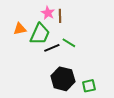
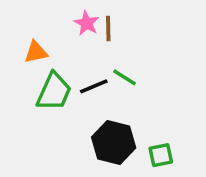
green trapezoid: (40, 34) -> (54, 92), moved

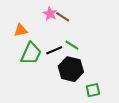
brown line: (108, 29) -> (63, 17), turned -56
black hexagon: (114, 142) -> (71, 69), moved

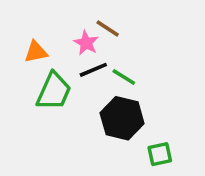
pink star: (50, 14) -> (86, 43), moved
black line: (54, 50) -> (93, 70), moved

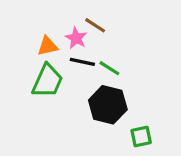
orange triangle: (36, 52) -> (47, 46), moved
black line: (93, 70) -> (82, 62), turned 35

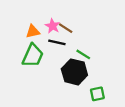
brown line: (95, 25) -> (66, 28), moved
green line: (109, 68) -> (83, 54), moved

